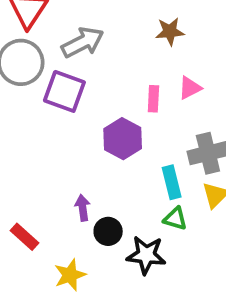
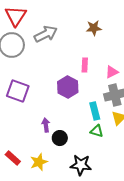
pink triangle: (190, 88) -> (112, 72), moved
purple square: (64, 91) -> (18, 91), moved
red rectangle: (24, 237) -> (13, 158), moved
black star: (146, 255) -> (81, 165), moved

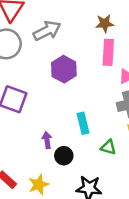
pink rectangle: (85, 65) -> (108, 52), moved, size x1.5
purple hexagon: (68, 87) -> (64, 69), moved
cyan rectangle: (95, 111) -> (83, 123), moved

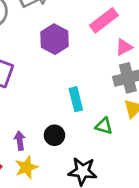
pink rectangle: (108, 52) -> (104, 20), turned 50
purple arrow: (47, 140) -> (20, 141), moved

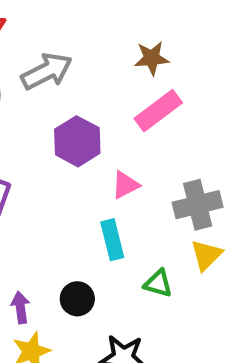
pink triangle: (124, 47) -> (125, 185), moved

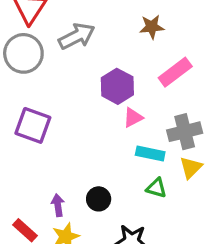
pink rectangle: (158, 111) -> (175, 72), moved
purple hexagon: (77, 141) -> (117, 86), moved
cyan rectangle: (112, 240) -> (150, 154), moved, turned -64

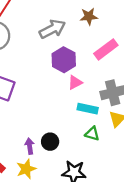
gray arrow: (77, 36) -> (52, 29), moved
purple arrow: (58, 205) -> (30, 146), moved

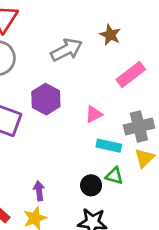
brown star: (89, 16) -> (110, 35), turned 30
purple hexagon: (64, 60) -> (46, 99), moved
black circle: (50, 142) -> (91, 185), moved

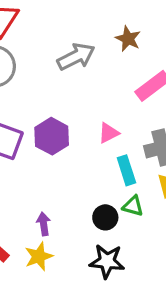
purple hexagon: (46, 99) -> (52, 136), moved
cyan rectangle: (109, 146) -> (126, 170), turned 60

